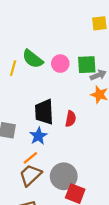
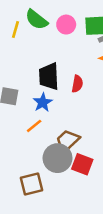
brown trapezoid: (30, 175) -> (67, 141), moved
gray circle: (64, 176) -> (58, 158), moved

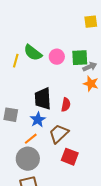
brown trapezoid: (67, 141) -> (59, 134), moved
gray circle: (58, 158) -> (28, 159), moved
red square: (82, 164) -> (70, 157), moved

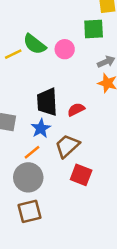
green square: (80, 58) -> (94, 29), moved
yellow line: (16, 61) -> (13, 54), turned 48
red semicircle: (66, 105) -> (76, 110), turned -128

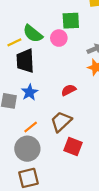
green square: (94, 29) -> (71, 21), moved
black trapezoid: (47, 102) -> (25, 61), moved
blue star: (41, 128) -> (30, 92), moved

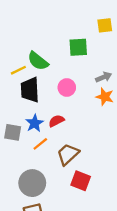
pink circle: (59, 38) -> (67, 87), moved
red semicircle: (69, 90) -> (56, 121), moved
orange line: (31, 127) -> (40, 144), moved

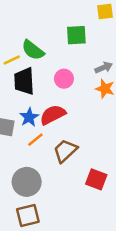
red semicircle: (56, 121) -> (53, 115), size x1.5
red square: (81, 181) -> (96, 179), moved

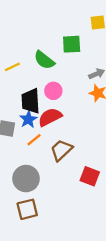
green semicircle: (33, 50) -> (44, 60), moved
pink circle: (64, 79) -> (53, 91), moved
black trapezoid: (24, 81) -> (31, 101), moved

